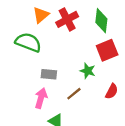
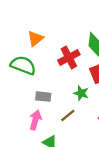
red cross: (67, 19) -> (69, 57), moved

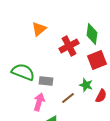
green semicircle: (23, 65) -> (23, 72), moved
green star: (81, 93) -> (86, 85), moved

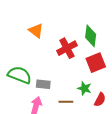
orange triangle: (39, 29) -> (36, 31), turned -42
brown line: (68, 98) -> (66, 102), turned 40

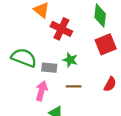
red cross: (67, 48) -> (61, 29), moved, turned -36
green star: (84, 88) -> (70, 60), moved

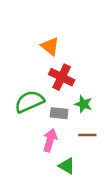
red cross: (61, 29) -> (62, 77), moved
green semicircle: (24, 58) -> (29, 102), turned -45

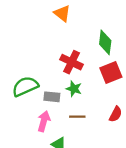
orange triangle: (50, 46) -> (62, 13), moved
red cross: (62, 77) -> (72, 62), moved

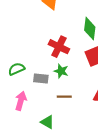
green semicircle: (25, 86) -> (16, 69), size x0.7
pink arrow: (44, 121) -> (21, 101), moved

